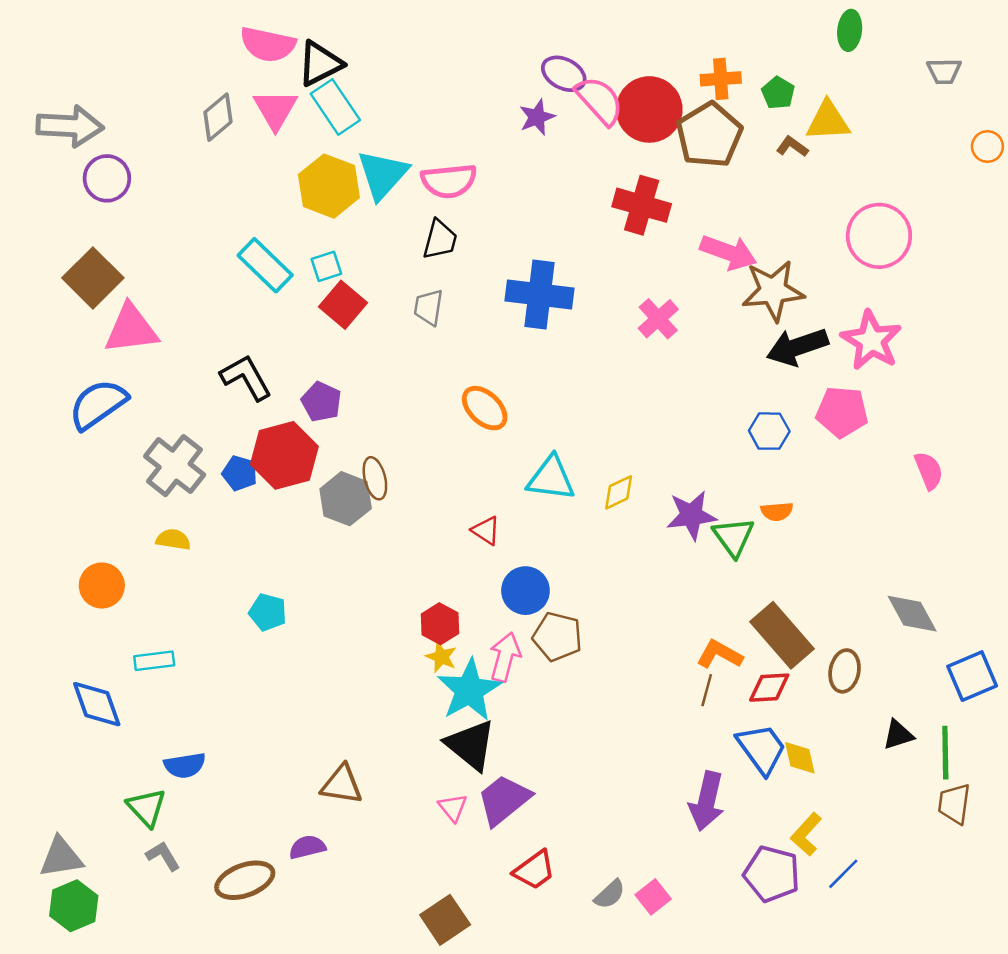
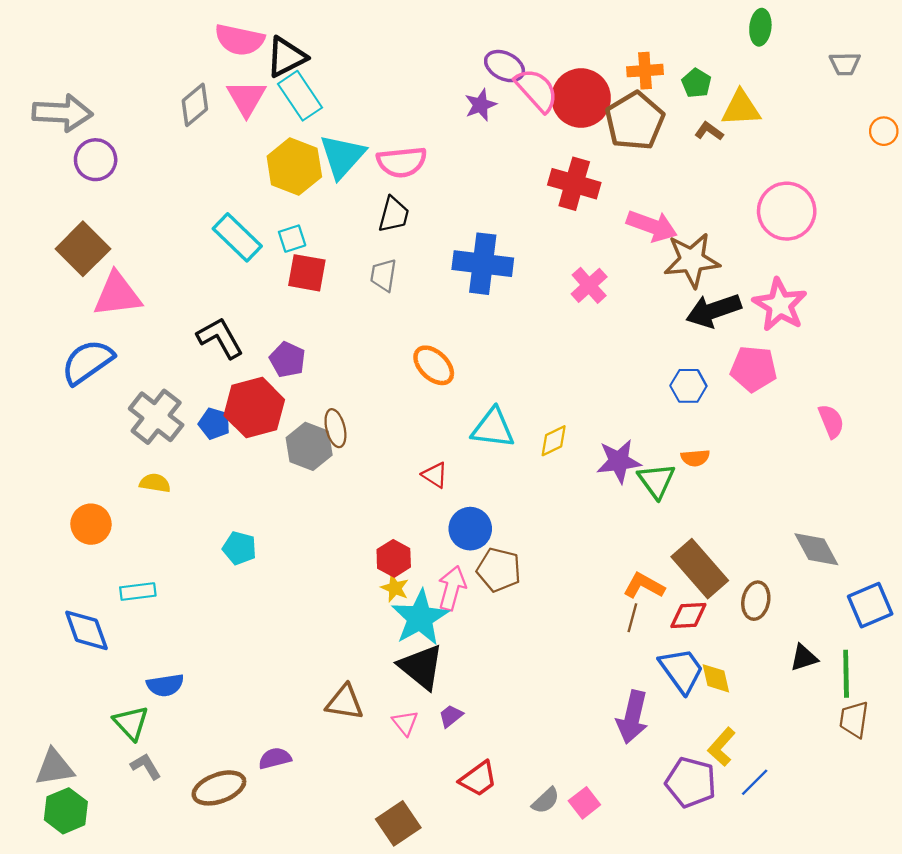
red square: (343, 305) -> (307, 273), turned -30
brown triangle: (342, 785) -> (345, 702), moved
purple trapezoid: (504, 800) -> (451, 716), size x0.5

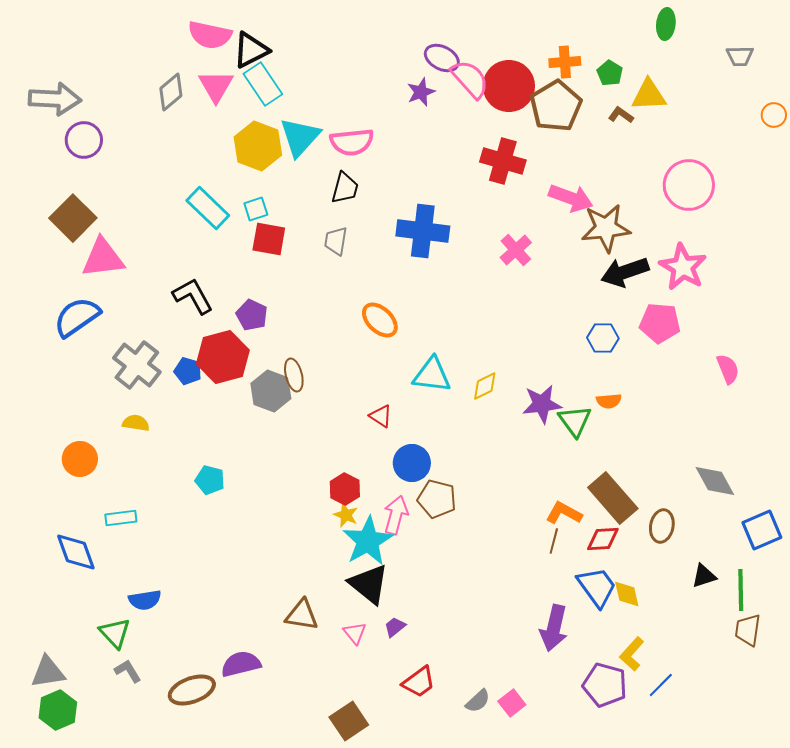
purple semicircle: (275, 758) -> (241, 664), size x1.4

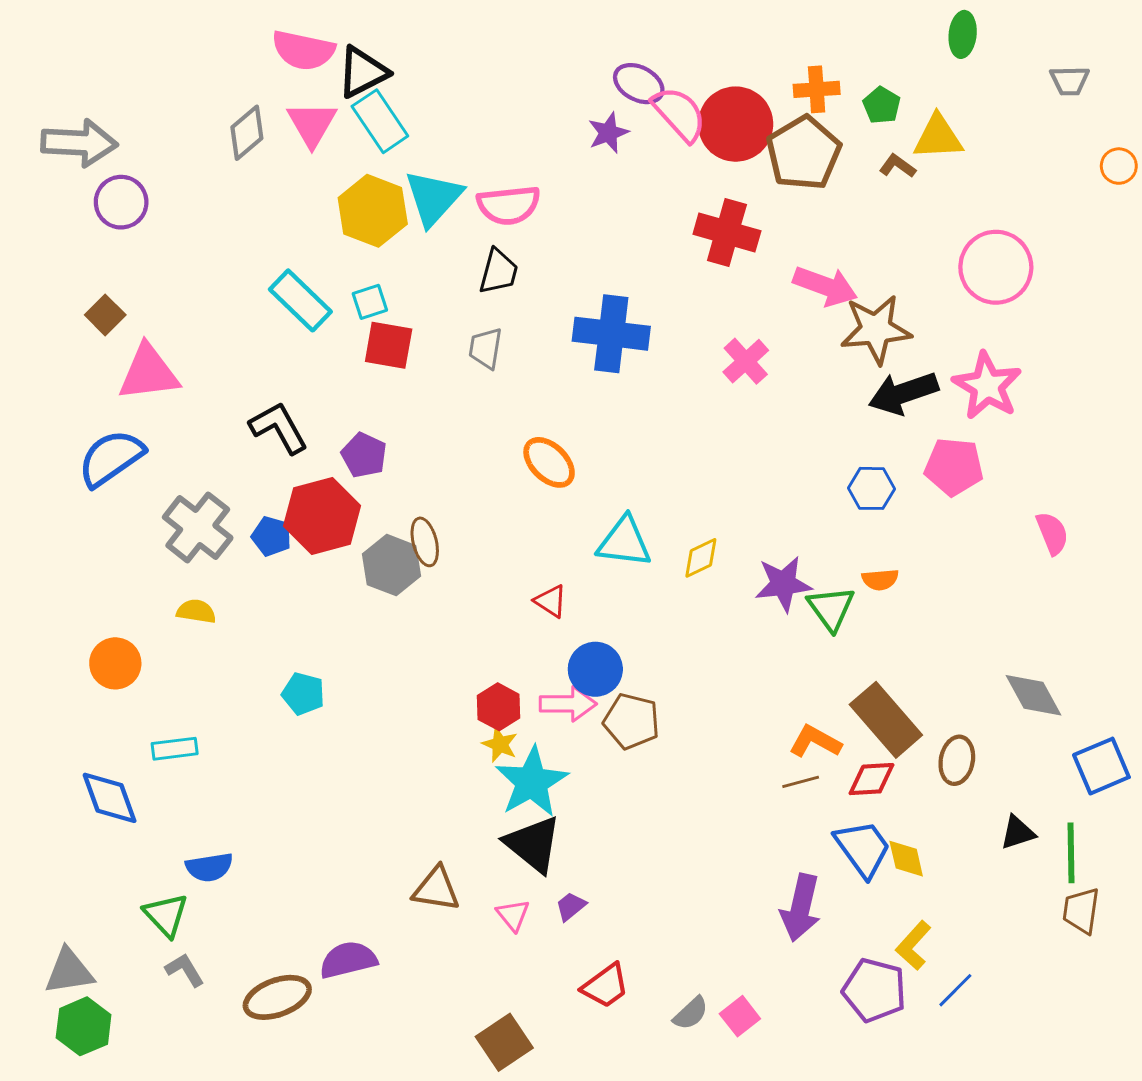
brown square: (73, 218) -> (105, 315), size x0.6
pink arrow: (396, 515) -> (568, 704), moved, turned 75
brown line: (554, 541) -> (801, 782), turned 60

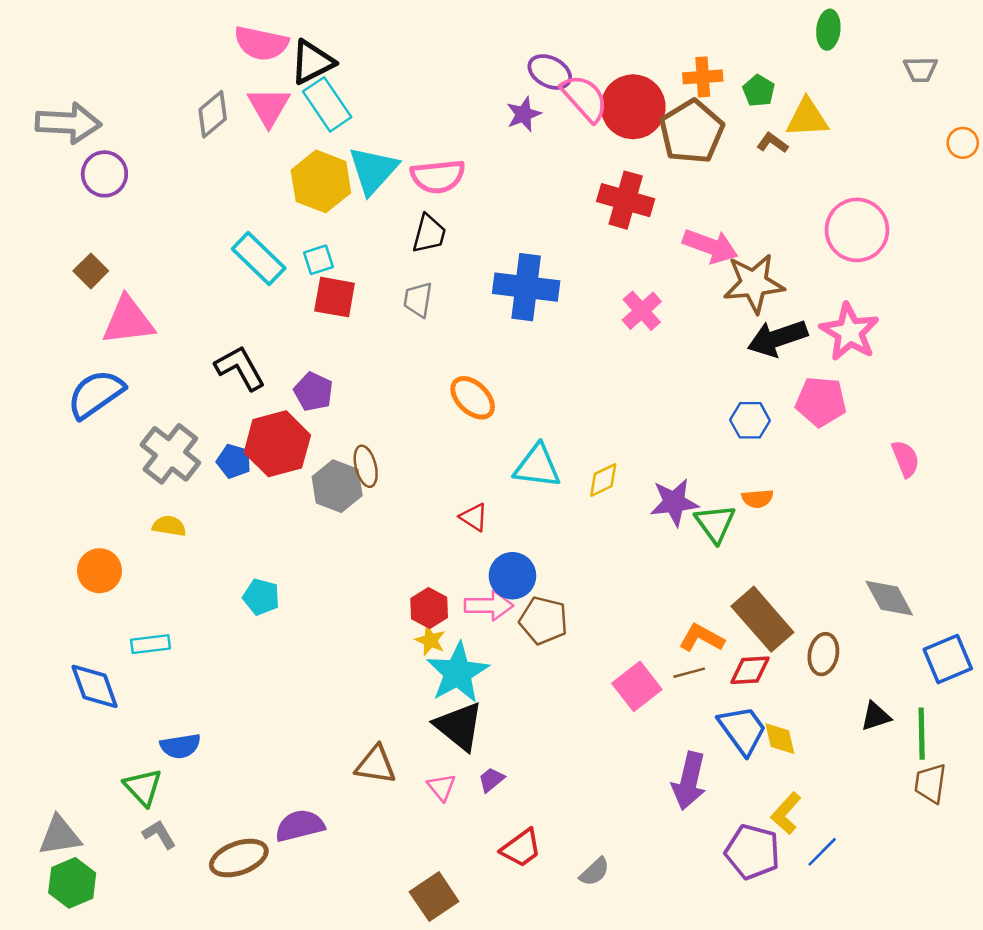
pink square: (740, 1016) -> (637, 686), moved, size x1.4

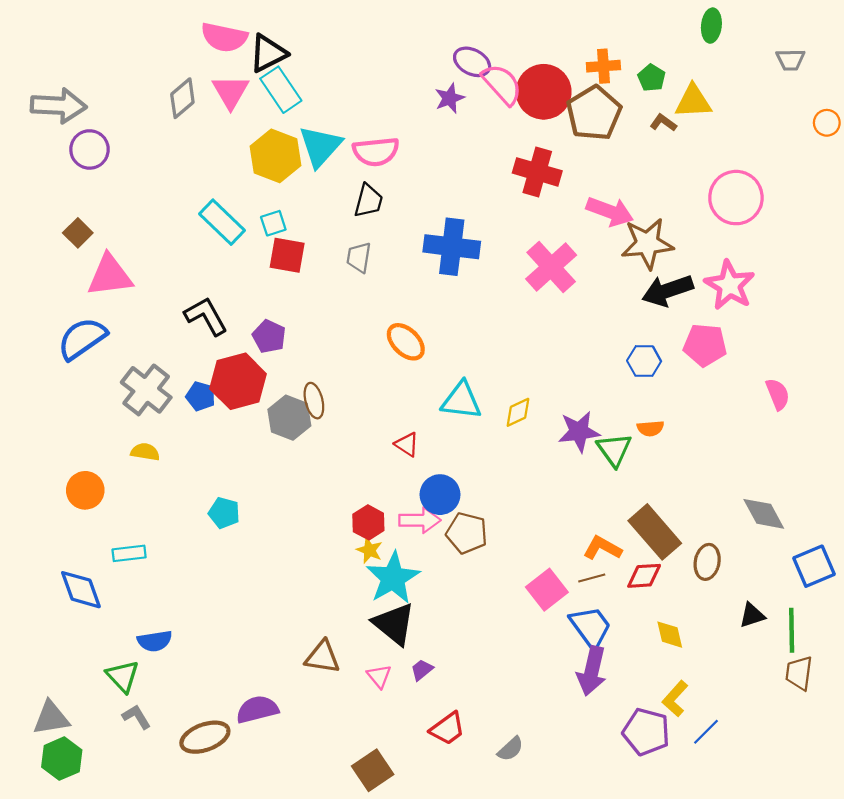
pink cross: (642, 311) -> (551, 267), size x1.5
blue trapezoid: (743, 730) -> (591, 627), moved

